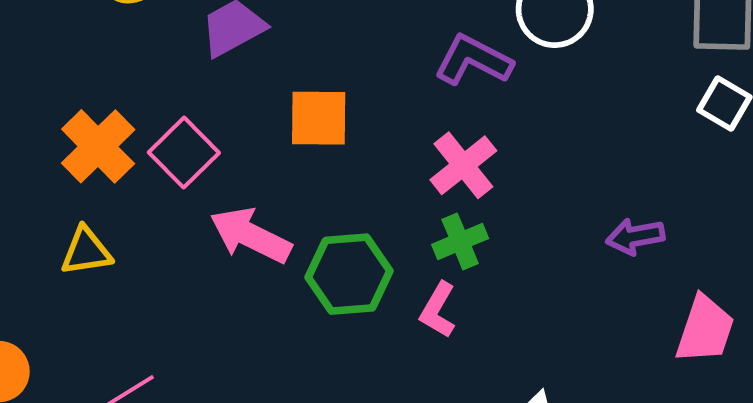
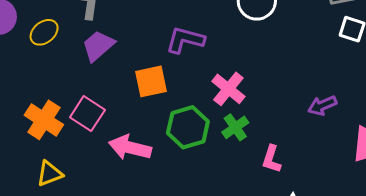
purple L-shape: (473, 60) -> (185, 40), moved
green hexagon: (349, 274) -> (188, 127), moved
pink L-shape: (438, 310) -> (271, 159), moved

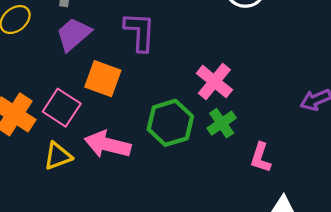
purple L-shape: (185, 40) -> (140, 32), moved, turned 78
orange square: (151, 81) -> (103, 79), moved, turned 32
yellow triangle: (50, 174) -> (58, 156), moved

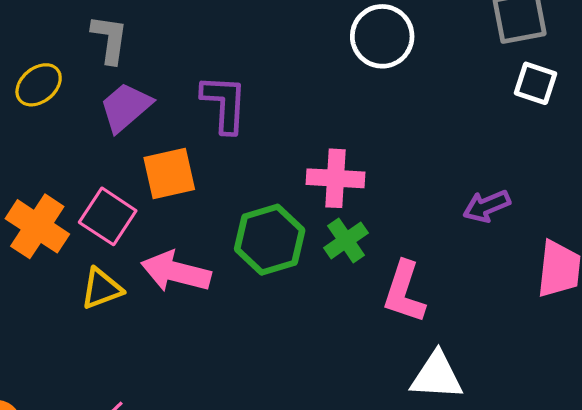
orange square: (103, 79) -> (169, 173), turned -33
pink cross: (214, 81) -> (335, 178), turned -36
pink L-shape: (261, 158) -> (404, 292), size x1.4

